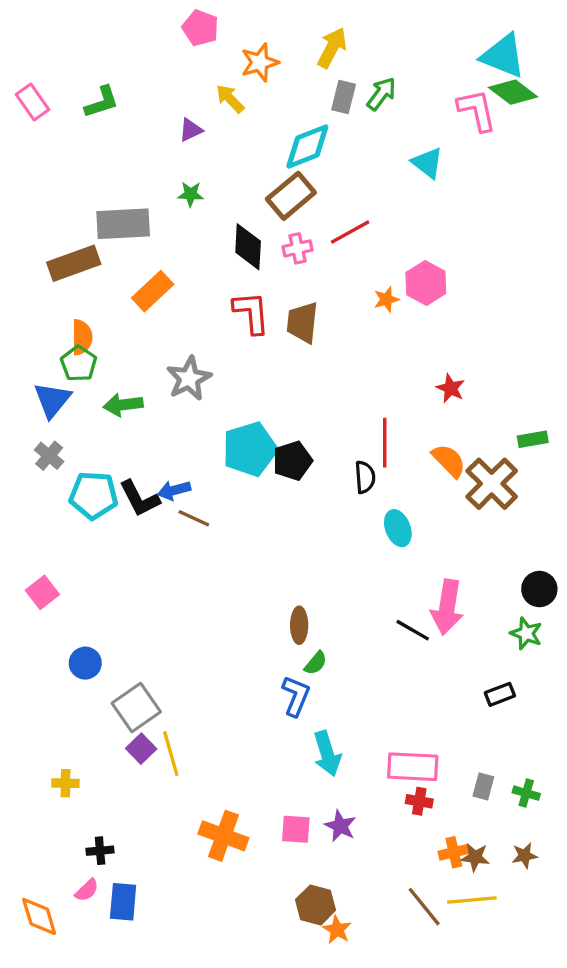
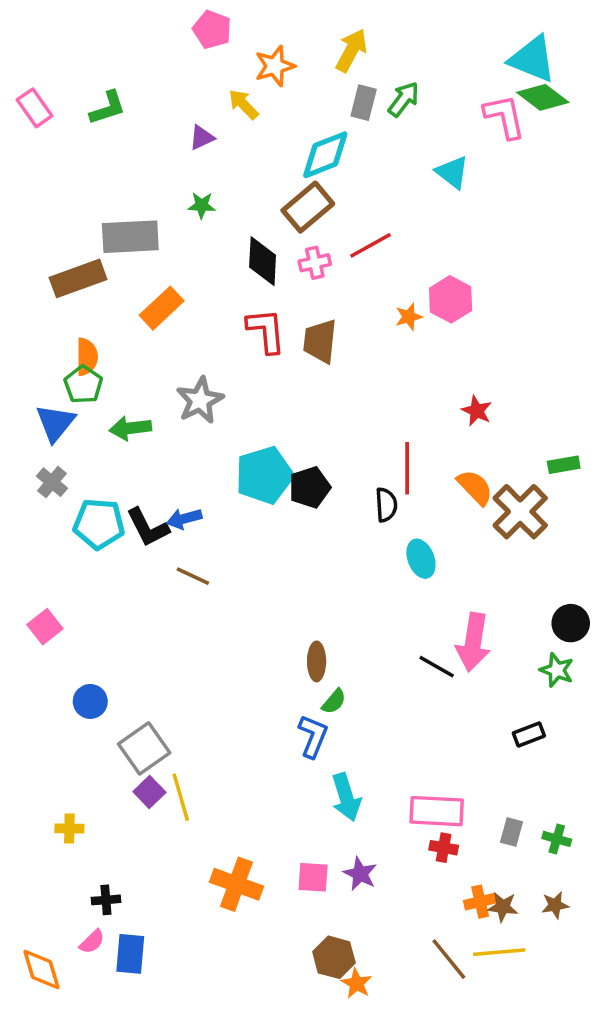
brown line: (194, 518) -> (193, 576), moved

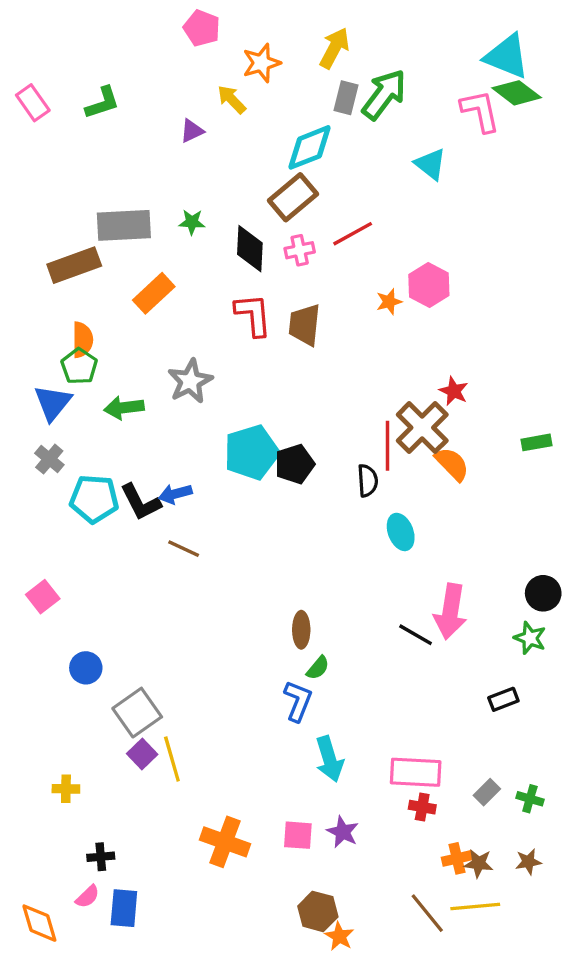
green arrow: (404, 99) -> (384, 94), size x1.5
green star: (202, 205) -> (192, 222), moved
brown cross: (520, 512) -> (422, 428), moved
gray rectangle: (511, 832) -> (487, 792), turned 30

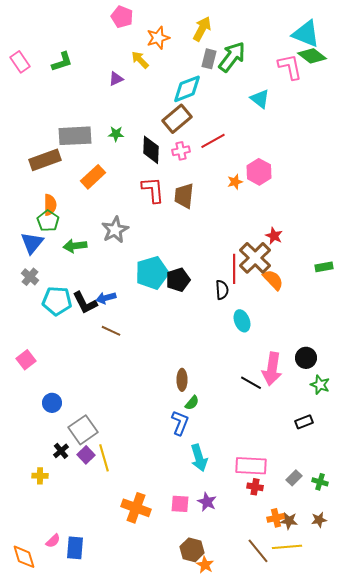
black circle: (543, 593) -> (306, 358), moved
black cross: (101, 857) -> (61, 451), moved, turned -35

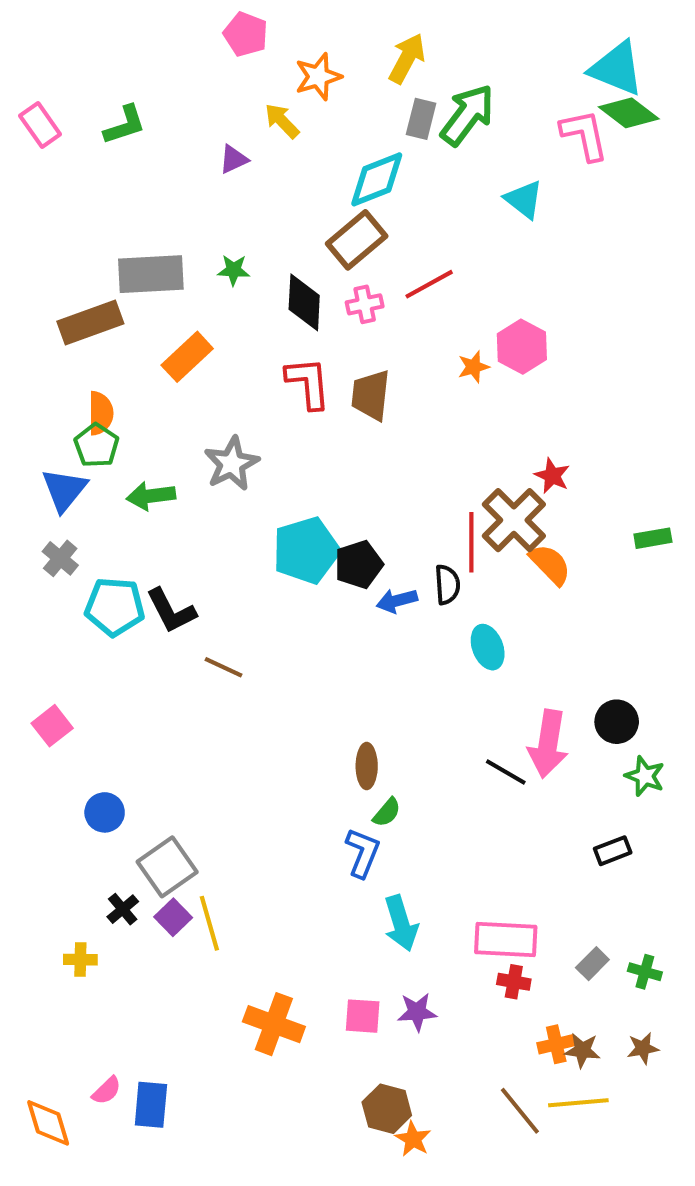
blue arrow: (106, 298) -> (397, 601), moved
purple star: (207, 502) -> (417, 1012), turned -30

